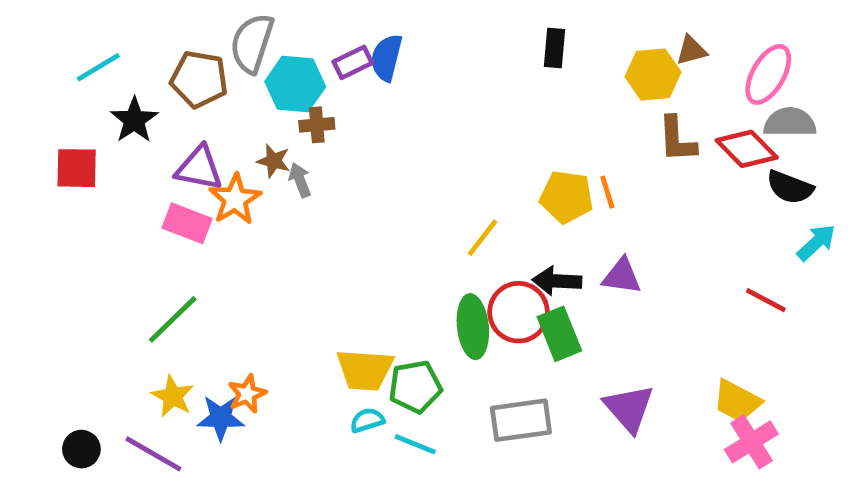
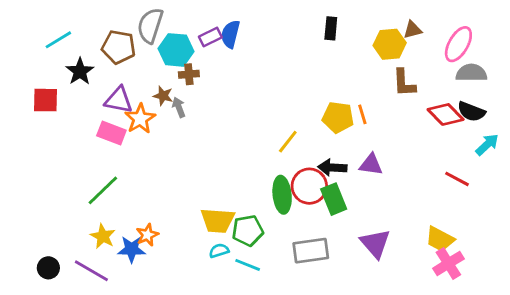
red diamond: (747, 149) -> (446, 114), moved

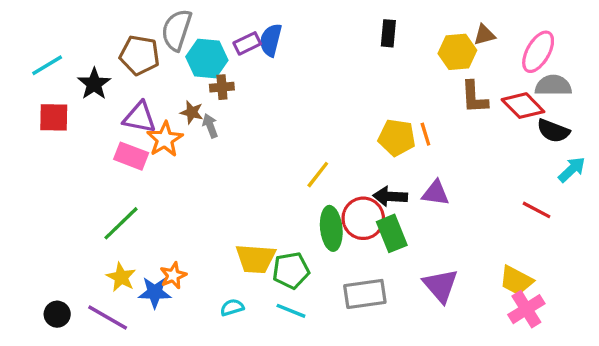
cyan line: (58, 40) -> (47, 65), moved
red diamond: (446, 114) -> (523, 106), moved
yellow line: (288, 142) -> (318, 175), moved
cyan semicircle: (219, 251) -> (232, 307), moved

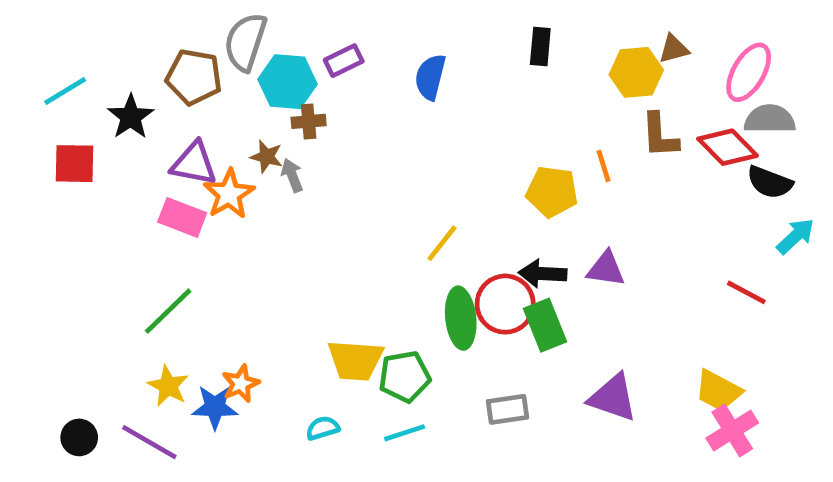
blue semicircle: (271, 40) -> (430, 77), moved
orange line: (425, 134) -> (603, 166), moved
purple triangle: (441, 286) -> (613, 398), turned -30
gray rectangle: (365, 294) -> (508, 409), size x0.7
cyan line: (291, 311) -> (405, 433), turned -40

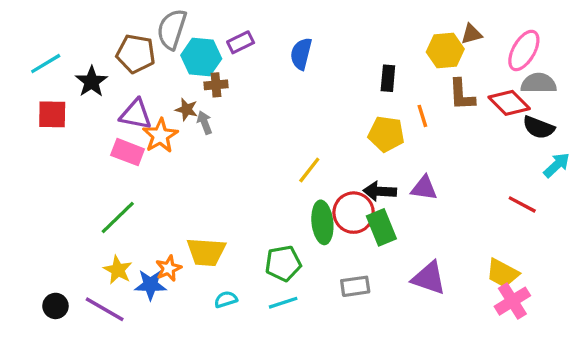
black rectangle: (540, 47) -> (388, 78), moved
yellow trapezoid: (355, 360) -> (206, 252), moved

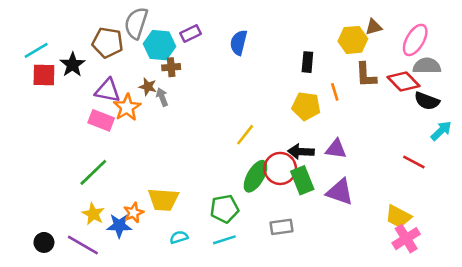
red square: (52, 114) -> (44, 75), moved
green ellipse: (322, 222) -> (256, 176), turned 36
purple triangle: (429, 278) -> (340, 192), moved

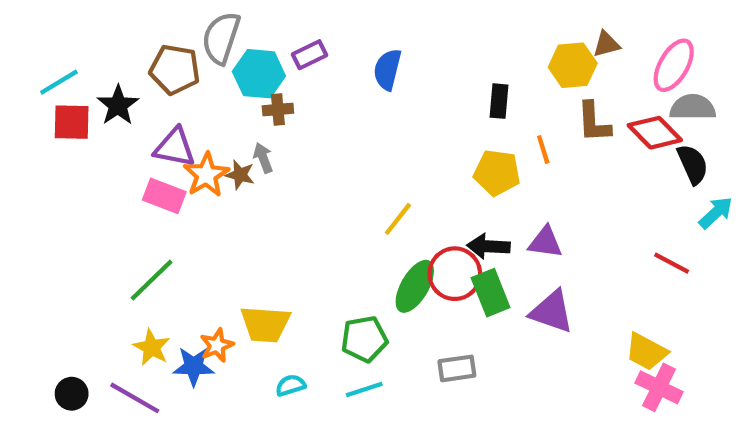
brown star: (148, 87) -> (240, 175), moved
black semicircle: (427, 101) -> (693, 164), turned -135
pink cross: (406, 239) -> (659, 387), turned -32

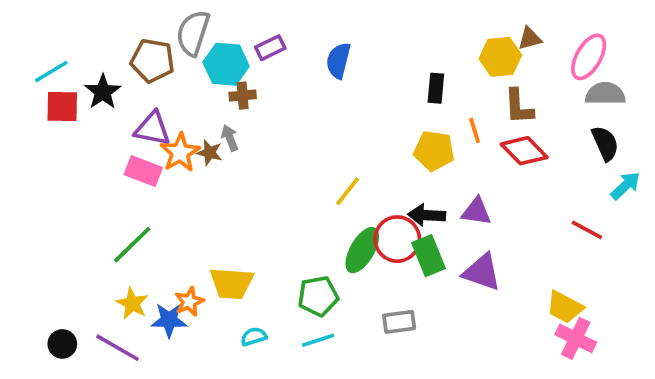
red diamond: (655, 133) -> (524, 151), moved

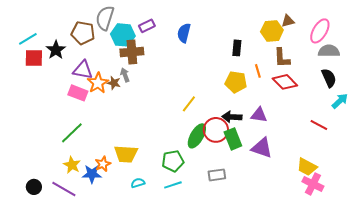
brown cross: (243, 96) -> (132, 52), size x1.6

